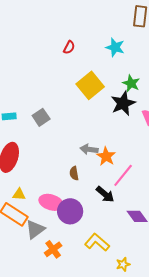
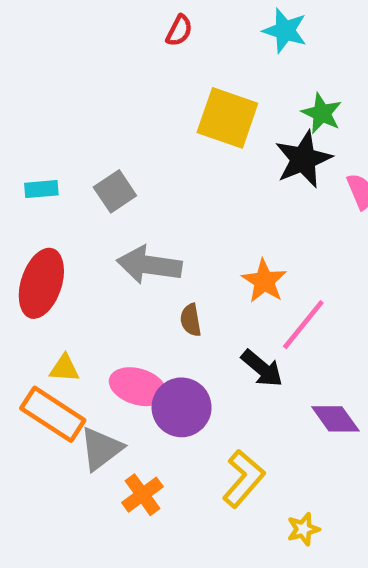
yellow square: (90, 85) -> (227, 118), turned -32
gray arrow: (89, 149) -> (149, 265), moved, size x1.5
yellow L-shape: (97, 242) -> (244, 479), turned 90

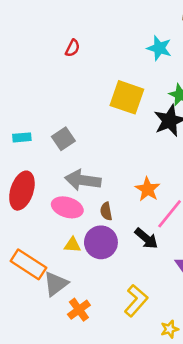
red semicircle: (179, 31) -> (72, 48), moved
yellow triangle: (64, 368) -> (72, 245), moved
pink ellipse: (138, 387) -> (67, 207), moved
purple circle: (182, 407) -> (101, 242), moved

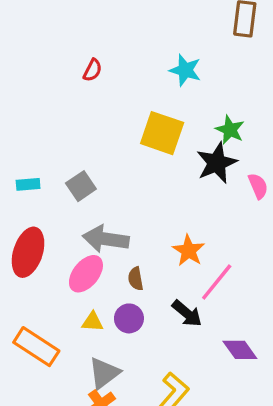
cyan star: (159, 48) -> (185, 70), moved
pink ellipse: (67, 207) -> (86, 274), turned -68
purple circle: (101, 242) -> (129, 318), size x0.7
gray triangle: (56, 284) -> (104, 373), moved

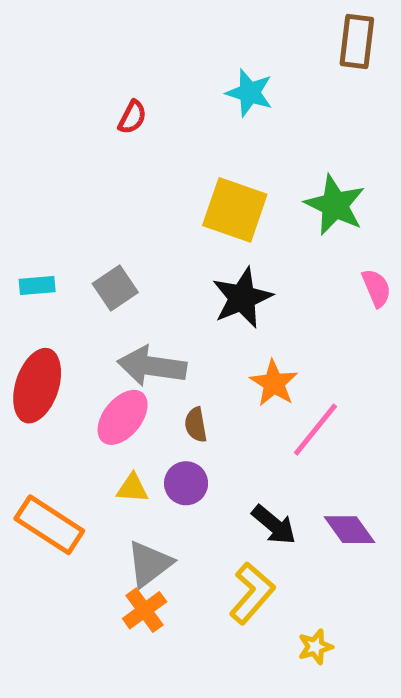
cyan star: (185, 70) -> (249, 93), moved
green star: (230, 130) -> (335, 205), size x1.4
black star: (217, 163) -> (242, 298), moved
black arrow: (187, 313) -> (274, 525), moved

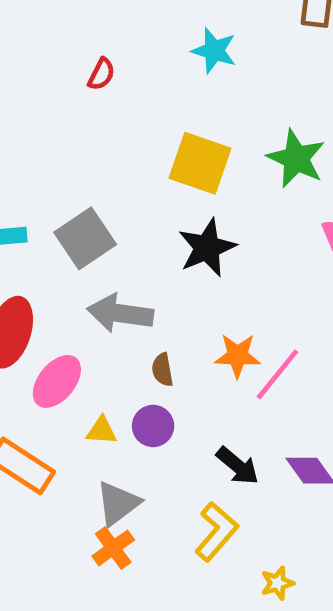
gray square: (115, 288) -> (85, 238), size x1.4
orange star: (274, 383) -> (238, 356), moved, turned -30
pink ellipse: (123, 417) -> (57, 381), moved

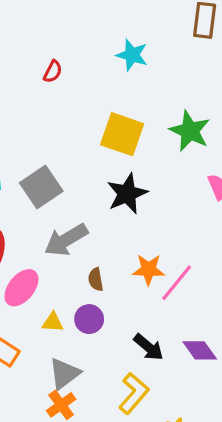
gray arrow: (120, 313) -> (66, 240), turned -39

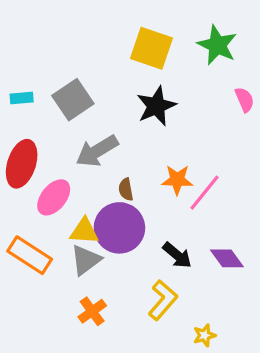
purple circle: (89, 319) -> (119, 228), size x1.8
yellow triangle: (53, 322) -> (84, 231), size x1.4
gray triangle: (64, 374) -> (86, 260), moved

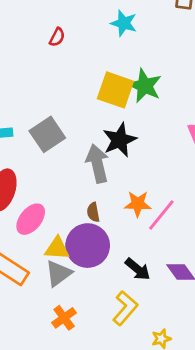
green star: (217, 45) -> (145, 86), moved
gray arrow: (97, 151) -> (97, 164), moved, turned 108

